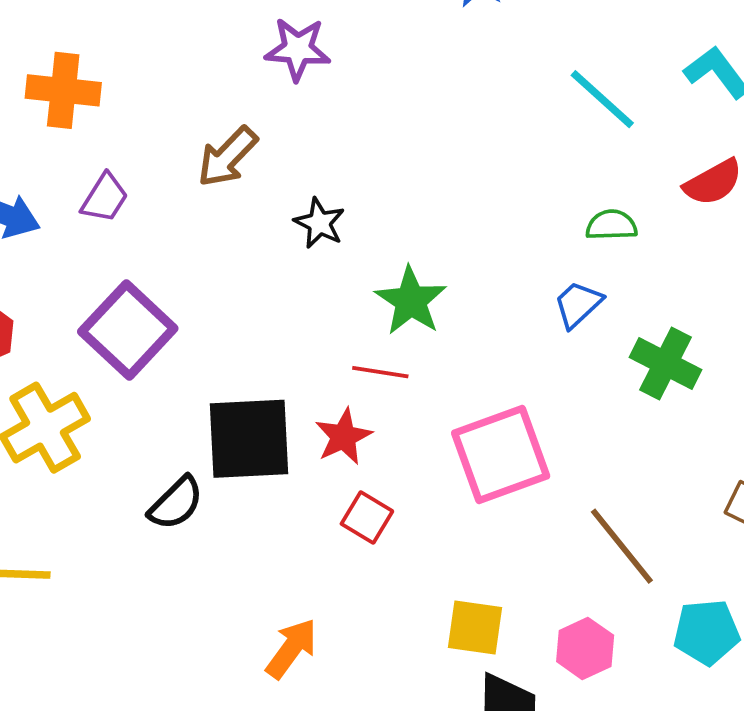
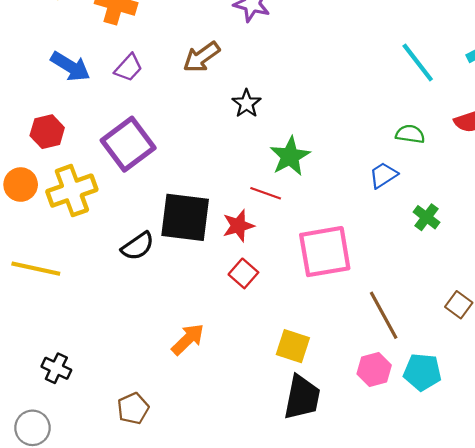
green cross: (666, 363) -> (426, 217), size x0.7
pink hexagon: (585, 648) -> (374, 369), moved

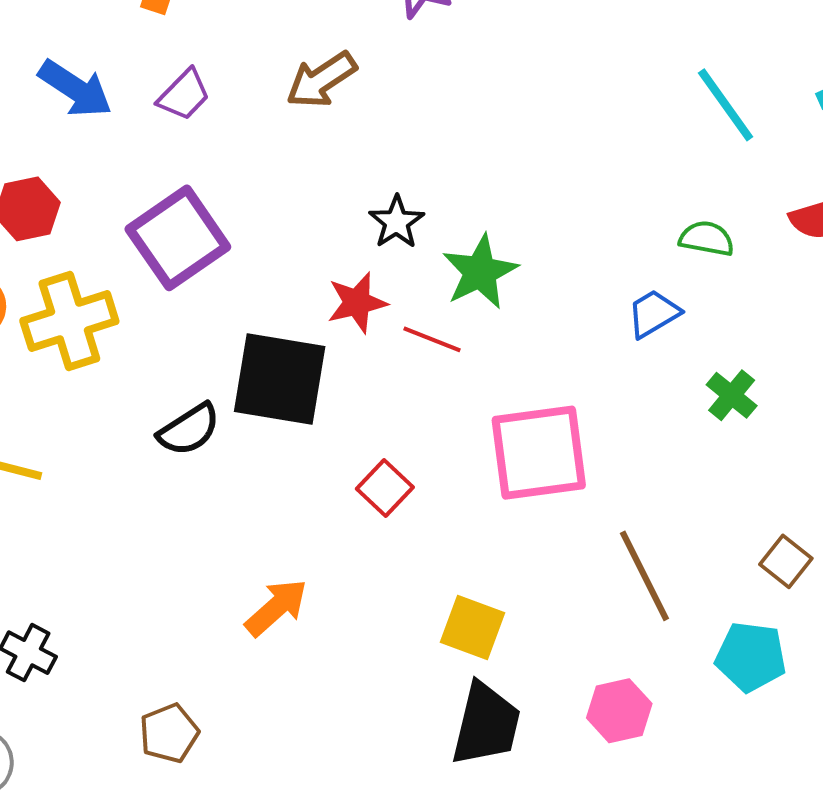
black star: (246, 103) -> (397, 222), moved
red star: (238, 226) -> (357, 303), moved
pink hexagon: (374, 369) -> (619, 711), moved
cyan pentagon: (422, 372) -> (751, 657), moved

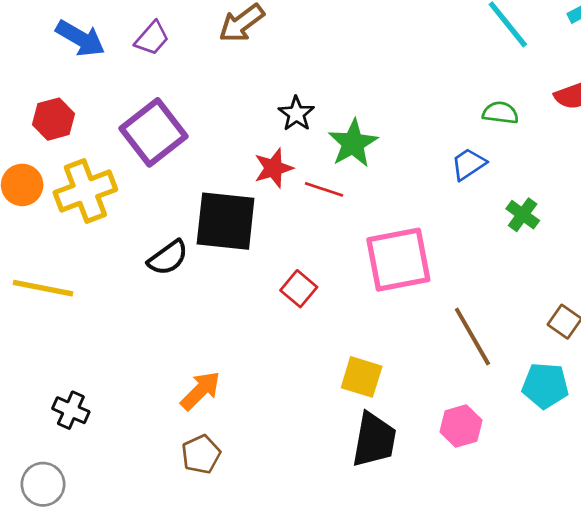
orange arrow: (276, 608) -> (200, 391), moved
brown pentagon: (169, 733) -> (201, 454), moved

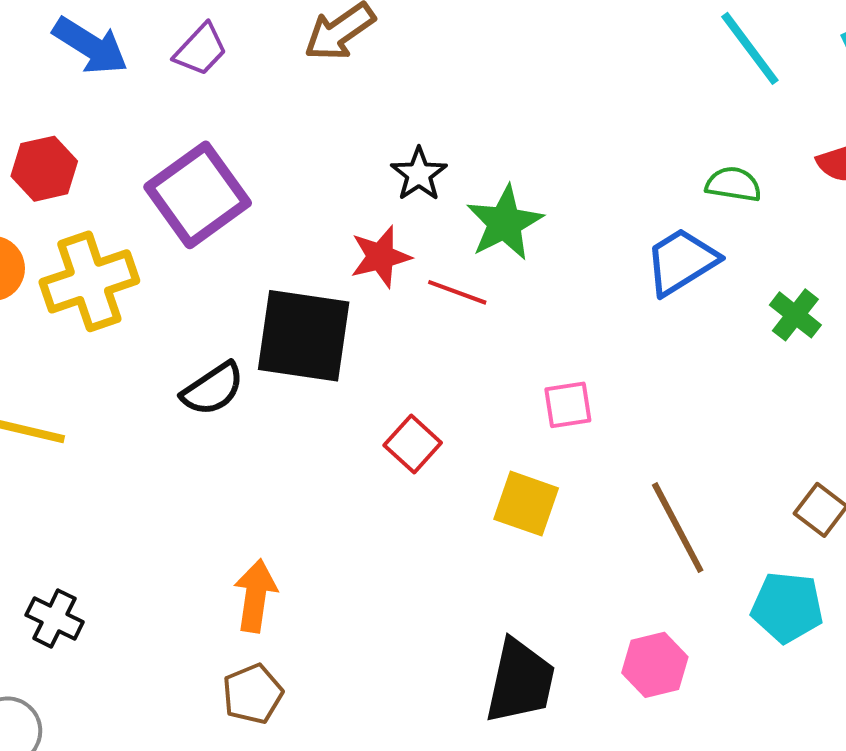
blue trapezoid: (468, 164) -> (681, 262), size x1.4
green cross: (523, 215) -> (795, 315), moved
pink square: (398, 260) -> (568, 405), size x0.5
yellow square: (362, 377) -> (526, 504), moved
orange arrow: (200, 391) -> (255, 596), turned -39

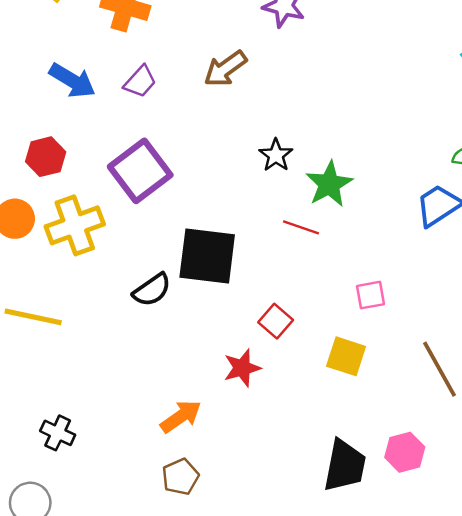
red star: (381, 257) -> (242, 368), moved
orange arrow: (255, 596) -> (181, 416), turned 48
pink hexagon: (655, 665) -> (405, 452), moved

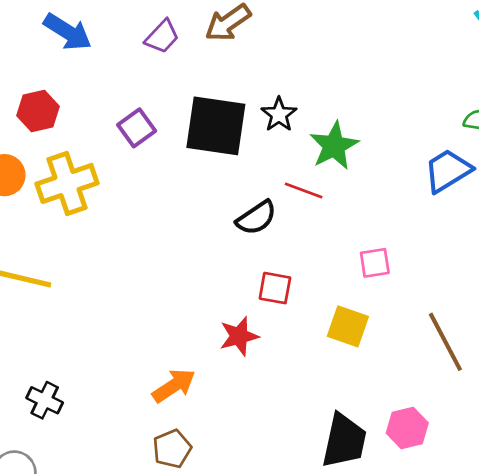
purple trapezoid: (140, 82) -> (162, 37), moved
purple square: (140, 171) -> (137, 128), size x0.6
black square: (207, 256) -> (216, 126), moved
black semicircle: (152, 290) -> (256, 218), moved
red square: (276, 321) -> (275, 288), turned -32

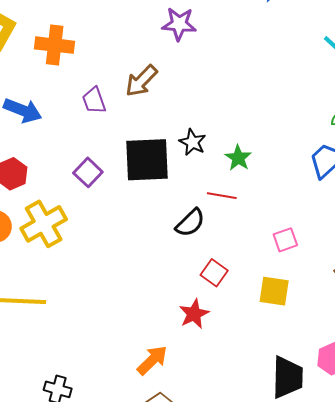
purple trapezoid: (162, 37) -> (94, 100), turned 128
green star: (334, 146) -> (238, 158), size x0.7
red square: (275, 288) -> (214, 273), turned 36

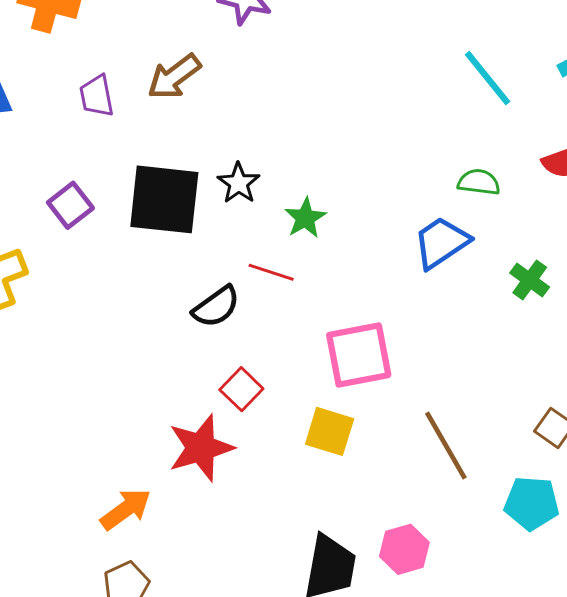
pink square: (285, 240) -> (359, 355), size x1.8
red star: (194, 314) -> (201, 448), size x1.4

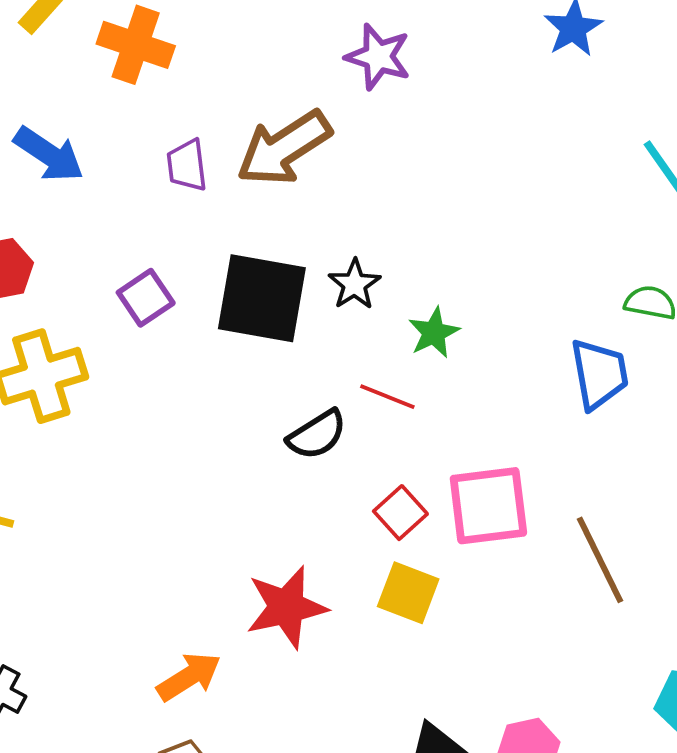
brown arrow: (174, 77) -> (284, 148), size x1.4
blue trapezoid: (441, 242) -> (599, 374), turned 110
red square: (241, 389) -> (400, 513), moved
yellow square: (330, 431) -> (408, 593), moved
brown line: (446, 445) -> (600, 560), moved

